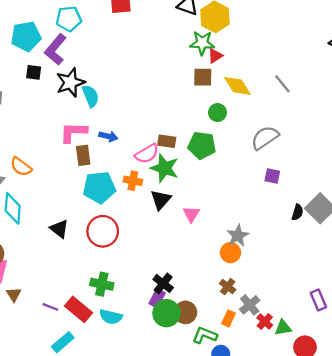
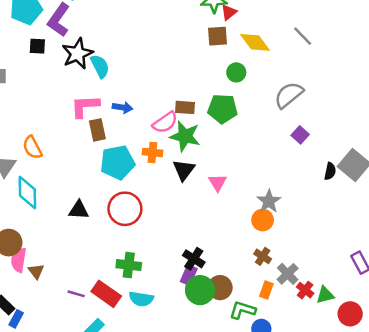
orange semicircle: (21, 167) -> (32, 147), turned 30
purple square: (272, 176) -> (300, 135), turned 35
black triangle: (59, 229) -> (79, 210), turned -30
brown triangle: (14, 294) -> (36, 271), moved

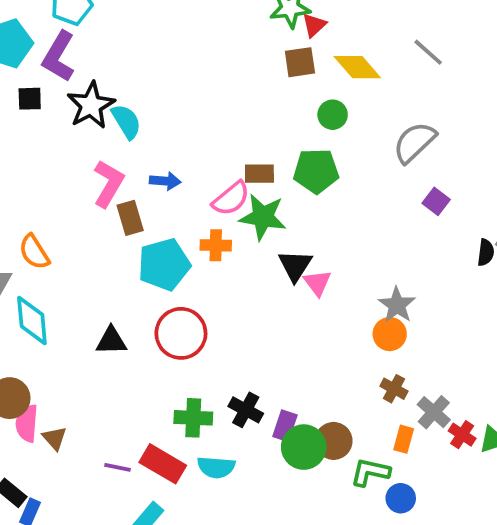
pink L-shape: (85, 106) -> (108, 184), turned 128
black triangle: (184, 170) -> (295, 266), moved
black cross: (194, 259) -> (246, 410), moved

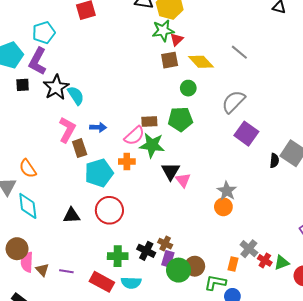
purple square: (436, 201) -> (246, 134), size x1.6
brown cross: (394, 389) -> (165, 244), moved
purple line: (118, 467) -> (66, 271), moved

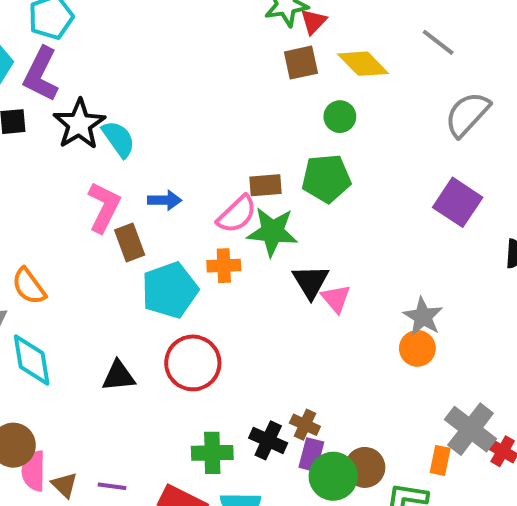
gray semicircle: (233, 102) -> (467, 114), moved
gray cross: (249, 249) -> (471, 429), size x1.4

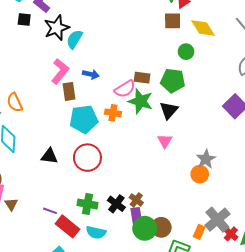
cyan semicircle: (119, 139) -> (74, 39), turned -126
black triangle: (311, 282) -> (169, 110), moved
purple rectangle: (311, 455) -> (136, 215), turned -35
purple line: (112, 486) -> (50, 211), moved

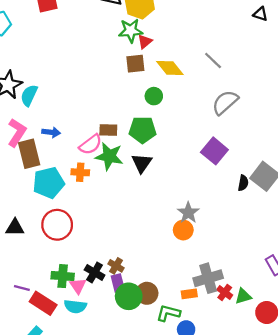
brown rectangle: (69, 91) -> (29, 154), size x1.4
pink triangle: (165, 141) -> (78, 286), moved
gray cross: (217, 220) -> (208, 278), turned 30
orange rectangle: (199, 232) -> (189, 294), turned 64

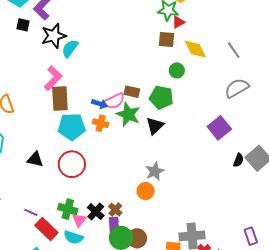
blue arrow: (51, 132) -> (100, 104), moved
gray star: (188, 213) -> (155, 171), moved
orange circle: (183, 230) -> (146, 191), moved

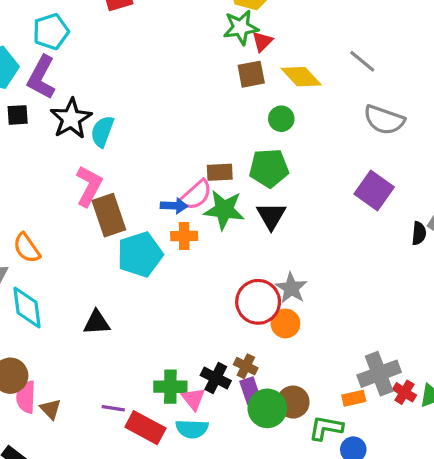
gray semicircle: (237, 88) -> (384, 120), turned -115
red circle: (72, 164) -> (258, 302), moved

